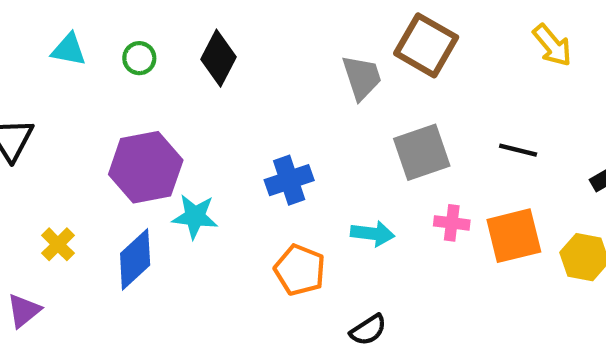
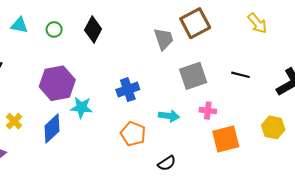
brown square: (426, 45) -> (195, 23), turned 32
orange square: (514, 236) -> (226, 139), moved

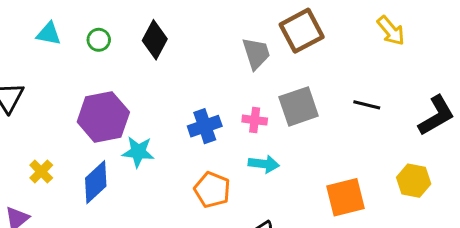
pink cross: (208, 111) -> (255, 120), moved

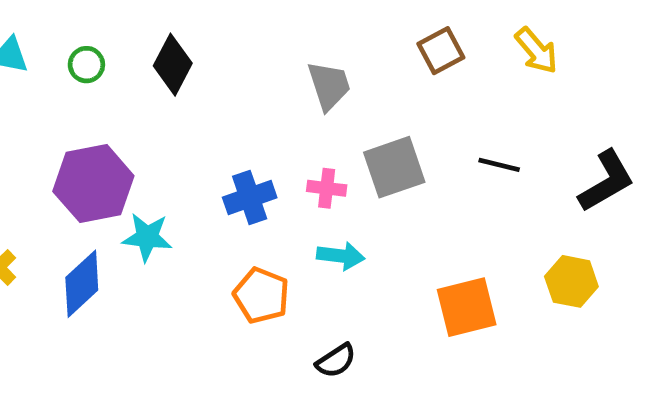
brown square: (302, 31) -> (441, 51), moved, size x0.7

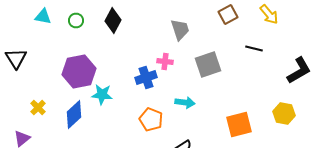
black line: (499, 165) -> (254, 48), moved
pink cross: (327, 188) -> (165, 62), moved

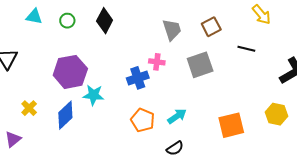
brown square: (228, 14) -> (211, 27), moved
cyan arrow: (185, 102) -> (177, 116), moved, turned -42

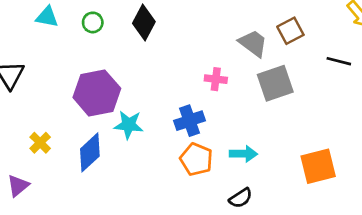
gray trapezoid: (172, 30) -> (253, 43), moved, turned -35
blue cross: (138, 78) -> (189, 121), moved
cyan arrow: (177, 116) -> (243, 154), turned 36

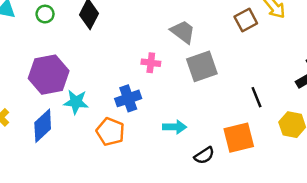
brown square: (290, 31) -> (246, 20), moved
black line: (339, 61) -> (257, 97), moved, turned 54
orange pentagon: (196, 159) -> (110, 132), moved
black semicircle: (241, 198) -> (204, 155), moved

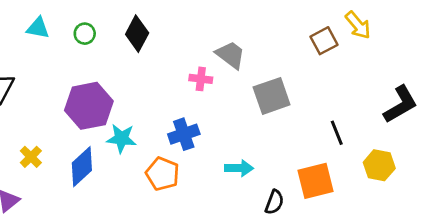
gray trapezoid: (183, 32) -> (231, 55), moved
pink cross: (151, 63) -> (201, 79), moved
black semicircle: (204, 155) -> (274, 202), turned -36

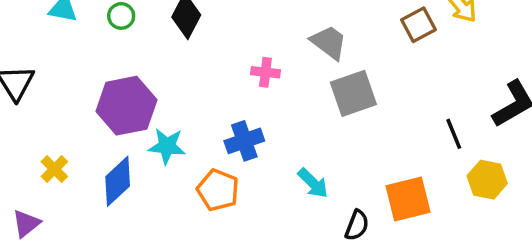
gray trapezoid: (231, 55) -> (329, 42), moved
black line: (337, 133) -> (454, 134), moved
cyan arrow: (239, 168) -> (313, 183), turned 44

